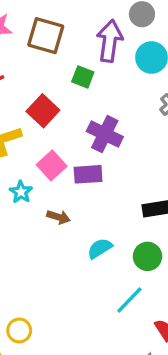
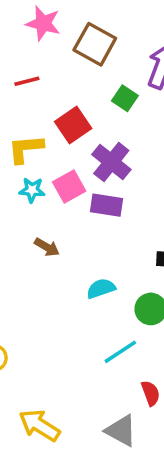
purple cross: (105, 134) -> (111, 162), moved
cyan star: (21, 192) -> (32, 190), moved, turned 30
brown arrow: (58, 217) -> (47, 247), moved

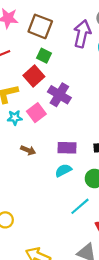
green square: (125, 98) -> (44, 56), moved
purple rectangle: (106, 205) -> (67, 148), moved

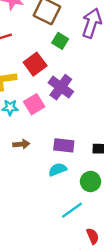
green square: (44, 56) -> (60, 41), moved
brown arrow: (28, 150) -> (21, 144), turned -32

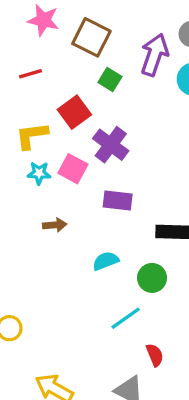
pink square: (34, 104) -> (73, 169), turned -30
purple rectangle: (64, 145) -> (118, 201), moved

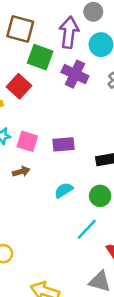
green square: (110, 80) -> (40, 57), size x1.5
purple cross: (111, 145) -> (75, 74), moved
pink square: (73, 169) -> (27, 141), moved

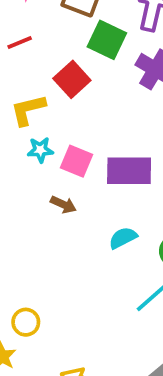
purple rectangle: (64, 144) -> (129, 171), size x1.4
brown arrow: (21, 172) -> (63, 205), turned 35

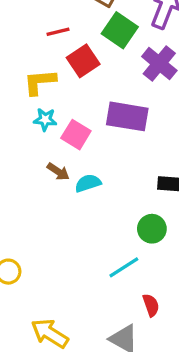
red line: (20, 43) -> (58, 32), moved
purple rectangle: (129, 171) -> (127, 116), moved
cyan semicircle: (123, 238) -> (88, 183), moved

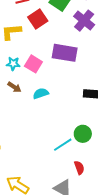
cyan star: (45, 120) -> (13, 64), moved
brown arrow: (58, 172) -> (14, 87), moved
green circle: (152, 229) -> (83, 134), moved

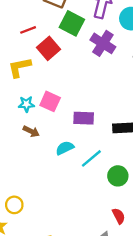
purple rectangle: (65, 53) -> (84, 118), moved, size x0.7
cyan semicircle: (41, 93) -> (65, 148), moved
cyan line: (63, 145) -> (91, 158), moved

